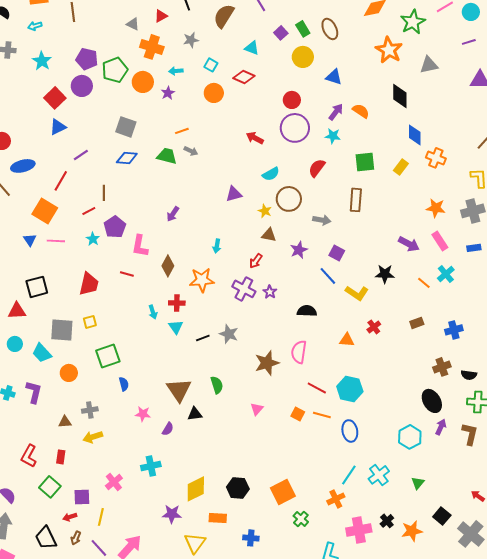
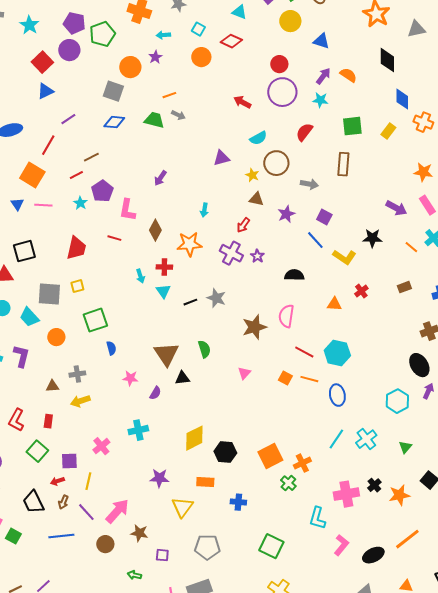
orange circle: (143, 82) -> (130, 67), moved
brown line: (104, 193) -> (91, 157), turned 63
yellow diamond: (196, 489) -> (194, 438), moved
orange cross: (336, 499) -> (302, 463), moved

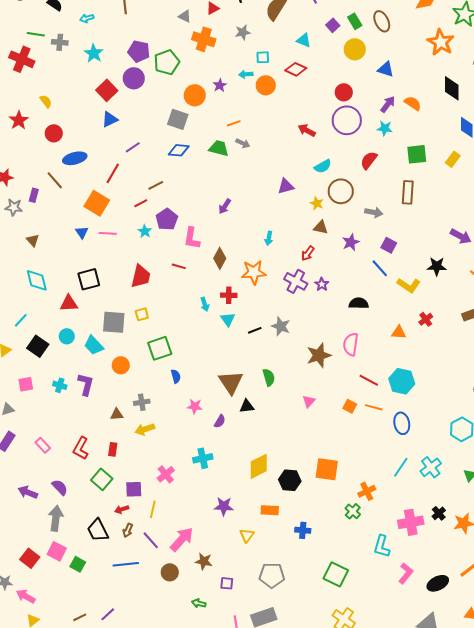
cyan square: (198, 29) -> (263, 57), turned -32
cyan arrow: (163, 35) -> (246, 74), moved
orange square: (270, 456) -> (327, 469), moved, turned 35
yellow triangle: (182, 507) -> (247, 535), size x0.7

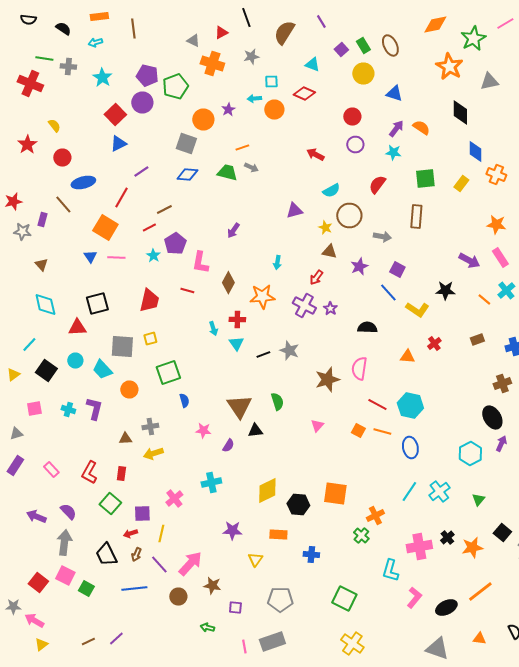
purple circle: (347, 120) -> (355, 144), size x0.6

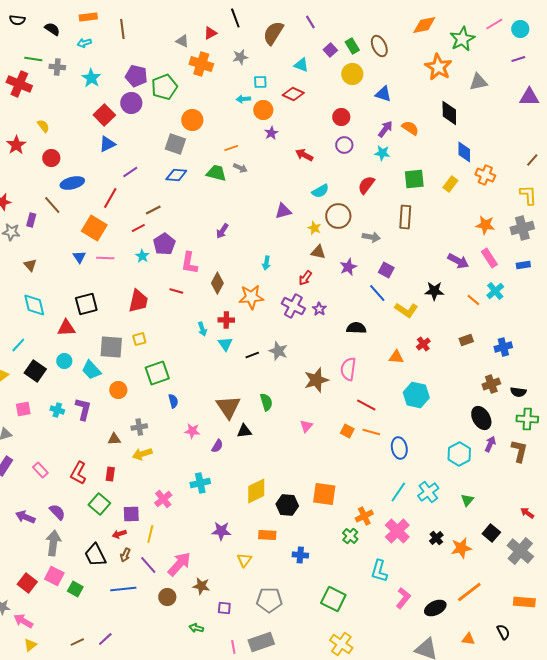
purple star: (228, 110) -> (271, 133), moved
cyan hexagon: (410, 406) -> (416, 395), moved
pink cross: (419, 546) -> (397, 531), moved, turned -35

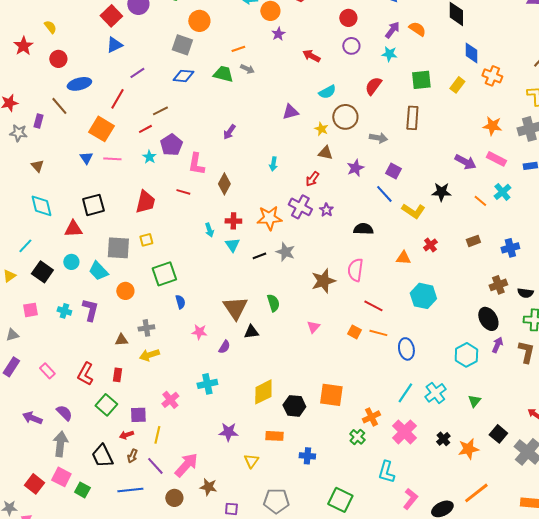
pink rectangle: (489, 258) -> (496, 159), turned -30
orange star: (251, 297) -> (269, 218), moved

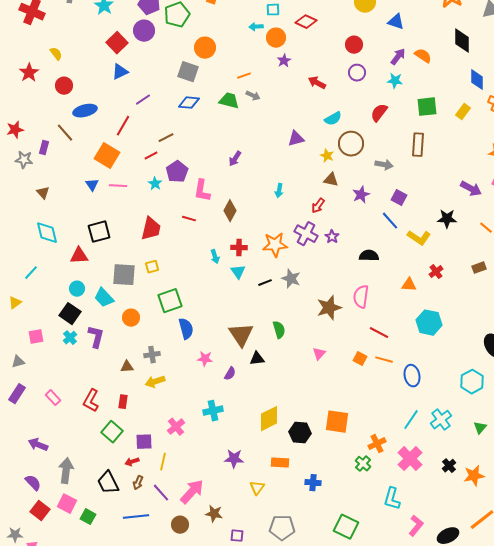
black square: (42, 272) -> (70, 314), moved
blue semicircle: (180, 302) -> (186, 329), size x1.5
cyan cross: (64, 311) -> (70, 338), turned 32
purple semicircle: (64, 413) -> (33, 483), moved

